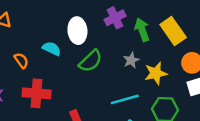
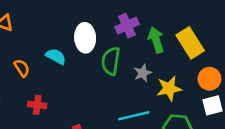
green semicircle: (91, 61) -> (111, 61), moved, turned 140
red cross: (37, 93) -> (37, 105), size x0.6

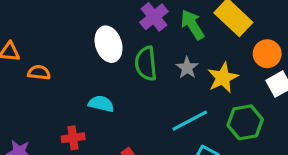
cyan semicircle: (56, 56) -> (101, 104), moved
orange semicircle: (22, 68) -> (39, 73), moved, turned -36

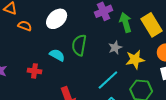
white ellipse: (109, 44) -> (57, 19), moved, turned 50
green semicircle: (146, 64) -> (79, 45), moved
cyan line: (190, 121) -> (108, 80), turned -30

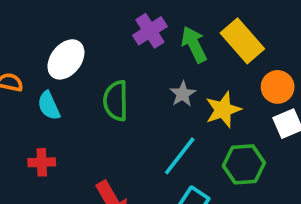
cyan semicircle: (57, 55) -> (49, 106), moved, turned -133

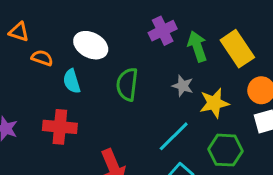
white ellipse: (66, 59) -> (91, 45), turned 72
gray star: (183, 94) -> (183, 86), turned -30
red cross: (42, 162) -> (60, 127), size x1.5

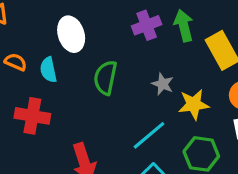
white ellipse: (91, 45) -> (71, 34), turned 40
green arrow: (197, 47) -> (184, 26), moved
orange semicircle: (42, 58) -> (16, 62), moved

